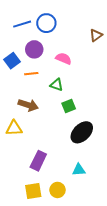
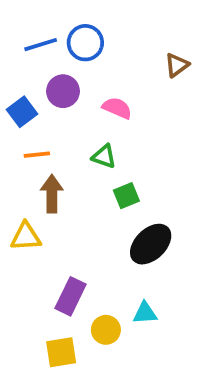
orange line: (31, 74) -> (37, 155), moved
brown arrow: (28, 105) -> (52, 194), turned -108
yellow circle: (58, 190) -> (106, 330), moved

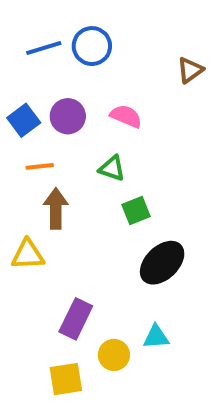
purple circle: (63, 91) -> (68, 116), moved

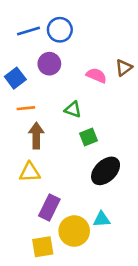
brown triangle: (190, 70) -> (124, 68), moved
purple circle: (68, 116) -> (49, 64), moved
pink semicircle: (126, 116) -> (96, 75), moved
yellow triangle: (28, 255) -> (30, 172), moved
yellow circle: (114, 355) -> (74, 231), size x1.5

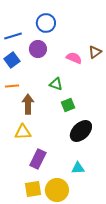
blue line: (28, 31) -> (13, 36), moved
orange line: (26, 108) -> (12, 86), moved
yellow circle: (74, 231) -> (57, 190), moved

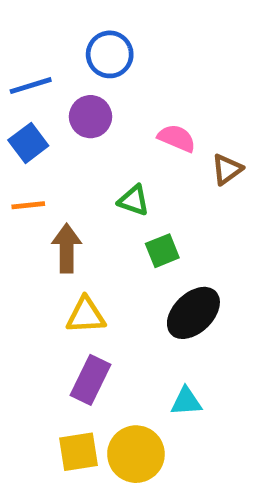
brown triangle: (95, 52) -> (227, 169), moved
yellow triangle: (23, 132) -> (86, 315), moved

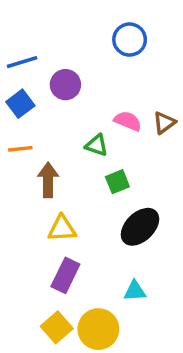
blue circle: (110, 54) -> (130, 40), moved
pink semicircle: (177, 138) -> (128, 121), moved
yellow square: (79, 452) -> (57, 327), turned -32

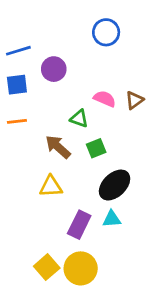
blue square: (20, 104) -> (17, 85), turned 30
brown arrow: (48, 180) -> (58, 147), moved, turned -48
purple rectangle: (65, 275) -> (79, 225), moved
cyan triangle: (135, 291) -> (112, 219), moved

